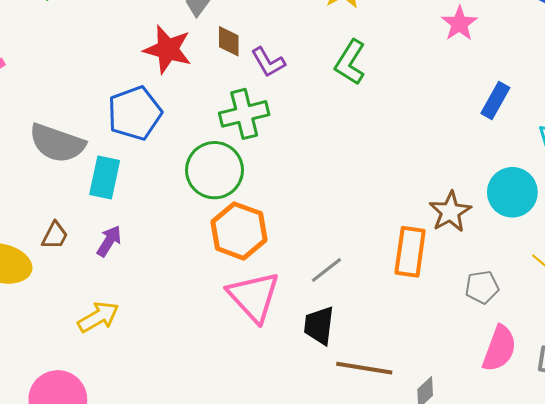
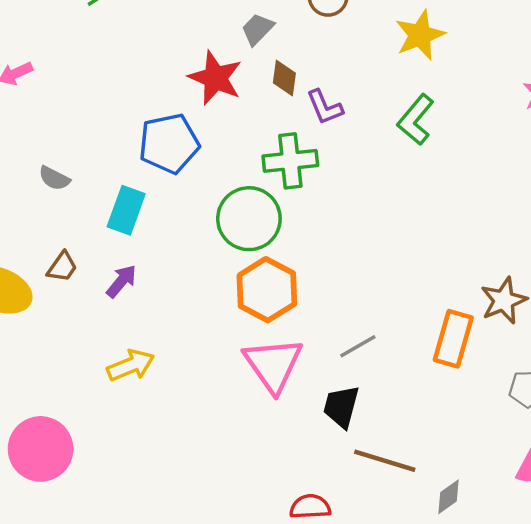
gray semicircle: (57, 143) -> (54, 178), moved, size x0.5
yellow arrow: (98, 317) -> (131, 365), moved

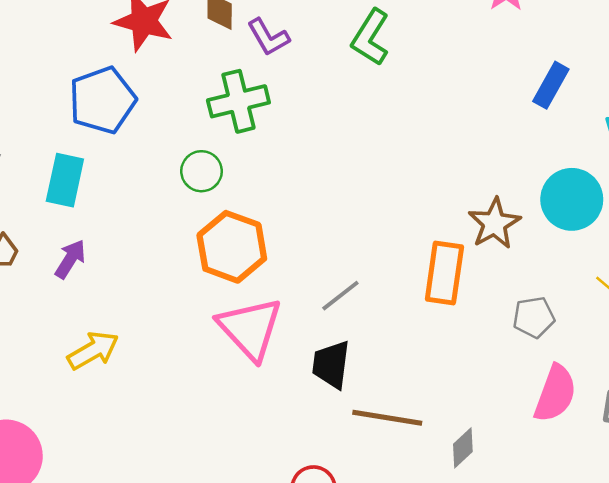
green circle: (249, 219) -> (202, 171), size x0.6

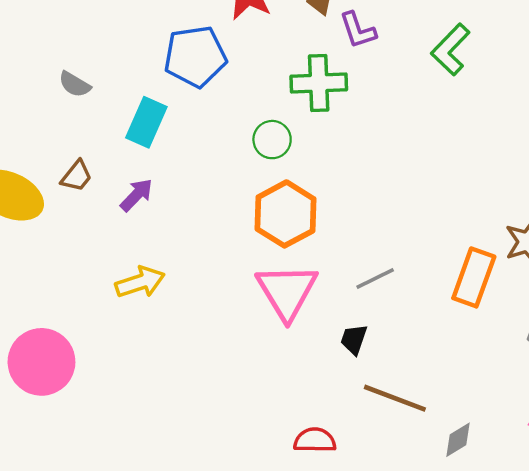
black trapezoid: (331, 364) -> (354, 339), size x0.7

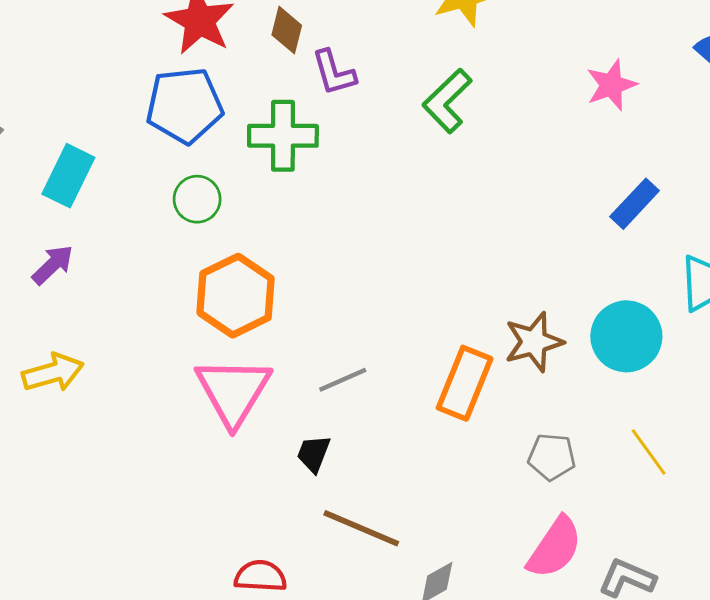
blue pentagon: (195, 57) -> (184, 105), moved
green circle: (272, 140) -> (197, 199), moved

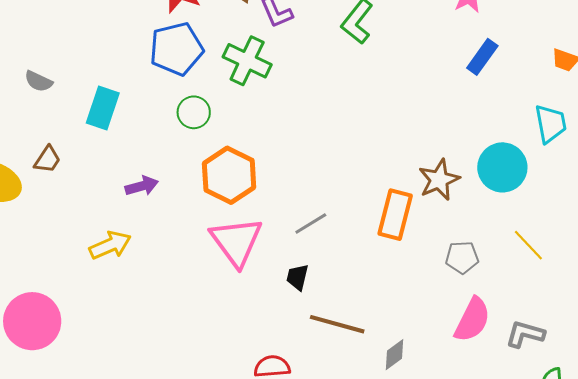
green cross: (283, 136) -> (247, 61), turned 33
blue rectangle: (635, 204) -> (482, 57), moved
purple arrow: (53, 265) -> (142, 186), moved, turned 36

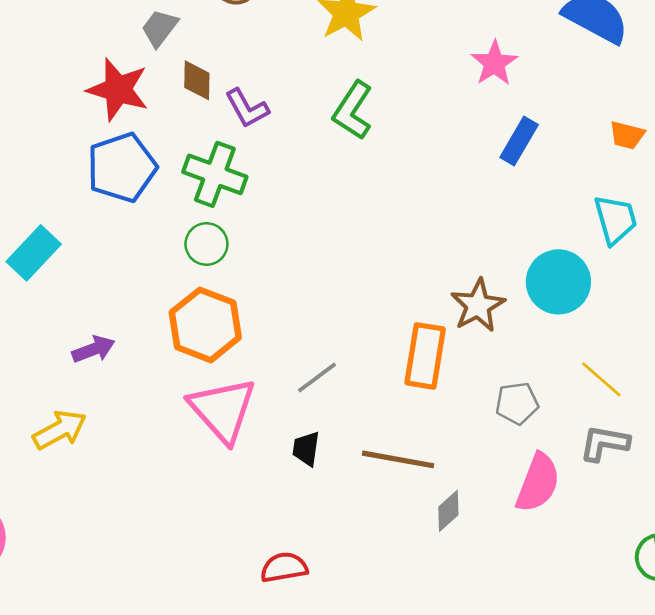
cyan rectangle: (103, 108) -> (34, 253), turned 30
green circle: (194, 112) -> (206, 244), moved
brown line: (337, 324) -> (398, 459), moved
gray L-shape: (525, 334) -> (604, 443), moved
gray diamond: (394, 355) -> (448, 511), moved

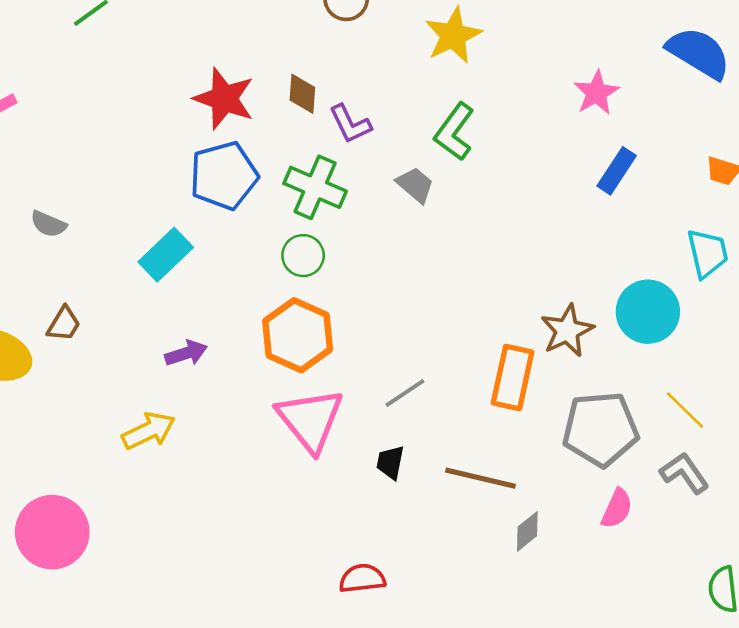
gray trapezoid: (160, 28) -> (415, 185), moved, turned 90
cyan rectangle: (34, 253) -> (166, 255), moved
gray pentagon: (517, 403) -> (600, 429), size x1.8
gray L-shape: (604, 443) -> (684, 473), turned 42
pink semicircle: (538, 483) -> (617, 509), size x0.7

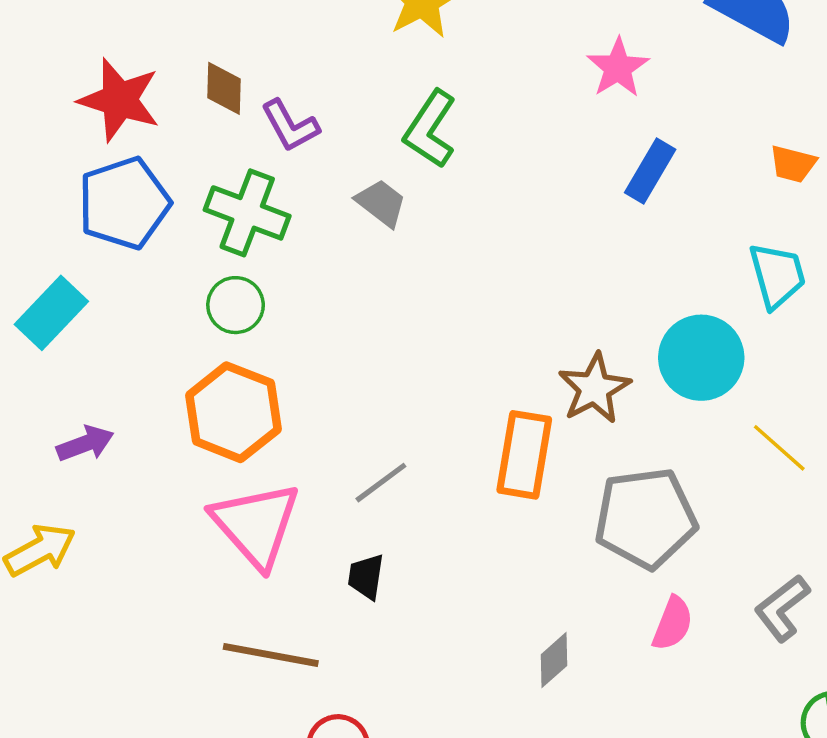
yellow line: (685, 410) -> (779, 448), moved
gray L-shape: (684, 473) -> (782, 608), moved, turned -90
brown line: (480, 478) -> (271, 655), moved

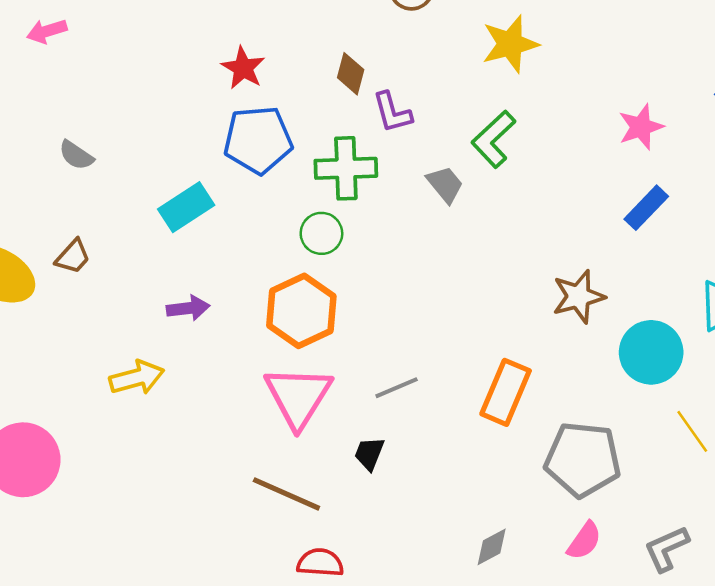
red star: (119, 100) -> (243, 68), moved, size x0.7
green cross: (247, 213) -> (346, 168), turned -36
brown star: (594, 388) -> (578, 297), moved

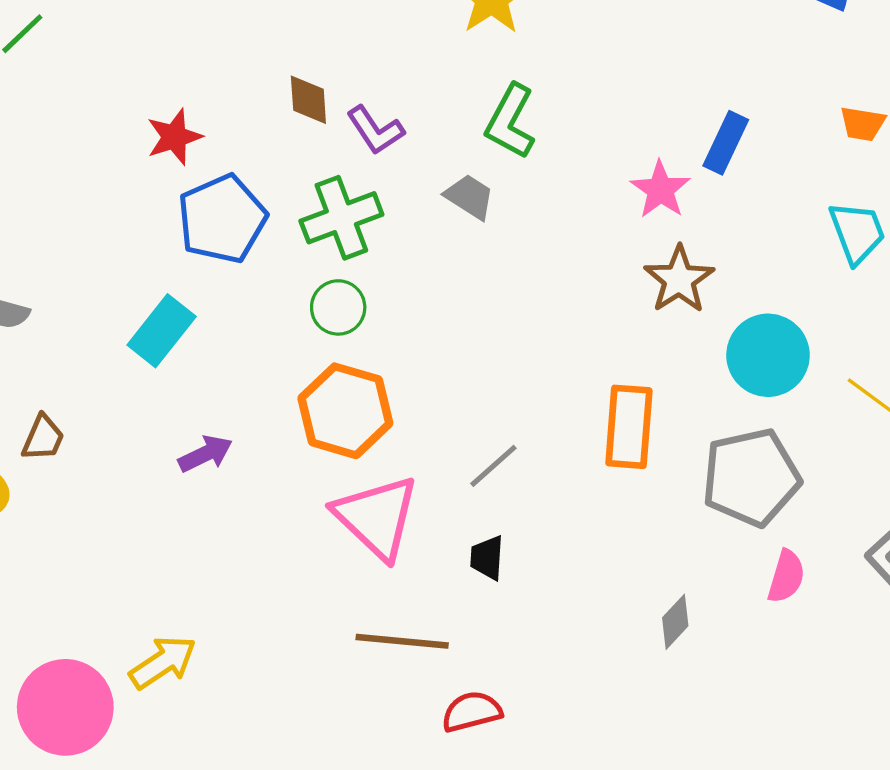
red star: (243, 68) -> (174, 137), turned -30
pink star: (641, 127) -> (660, 190), moved
cyan circle: (651, 352) -> (768, 355), moved
yellow arrow: (137, 378) -> (163, 662), moved

